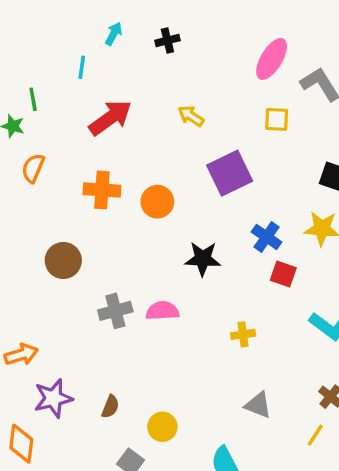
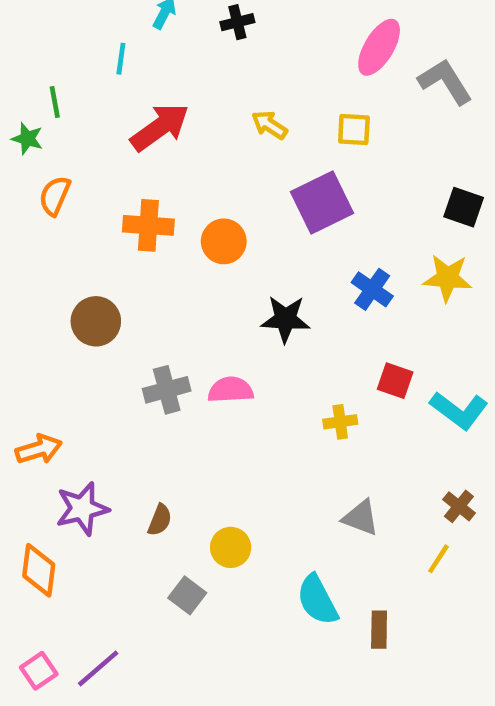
yellow square: (277, 119) -> (354, 129), moved
red square: (283, 274) -> (395, 381), moved

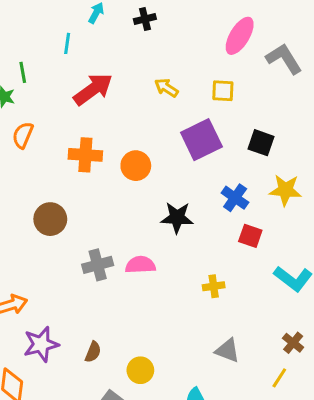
black square: (464, 207) -> (261, 143), moved
red square: (395, 381) -> (250, 236), moved

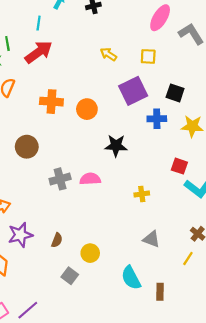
red arrow: (93, 89) -> (39, 52), moved
blue cross: (235, 198) -> (157, 119), moved, turned -36
red square: (250, 236) -> (179, 166), moved

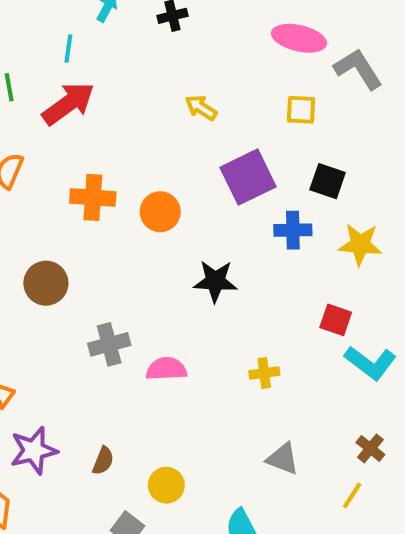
pink ellipse: (160, 18) -> (299, 38), turned 72
yellow square: (148, 56) -> (301, 110), moved
pink semicircle: (90, 179) -> (166, 369), moved

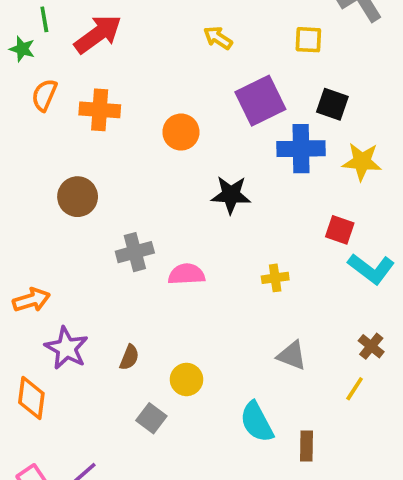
orange cross: (93, 197) -> (100, 110), moved
blue cross: (293, 230) -> (301, 149), size x1.4
purple star: (34, 451) -> (66, 348), turned -30

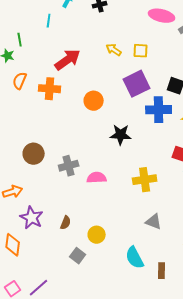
red arrow: (98, 34) -> (68, 60), moved
yellow square: (308, 40) -> (141, 51), moved
brown circle: (78, 197) -> (34, 154), moved
yellow cross: (275, 278) -> (145, 180), size x1.6

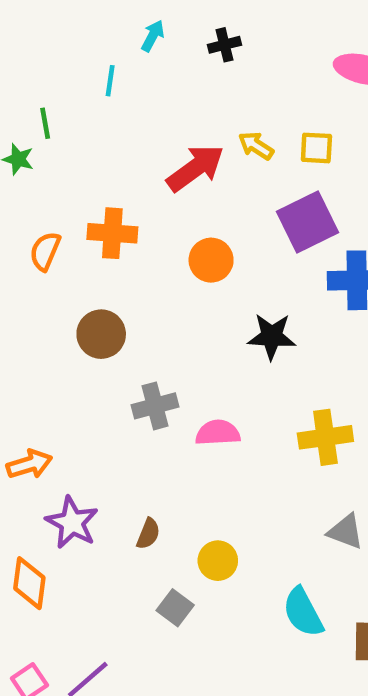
red arrow: (68, 60) -> (195, 168), moved
orange semicircle: (20, 81) -> (45, 251), moved
brown circle: (34, 154) -> (101, 334), moved

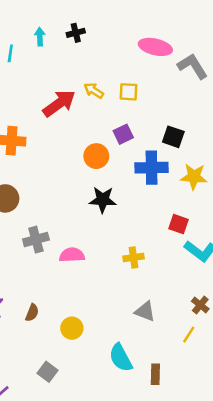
cyan arrow: (153, 36) -> (40, 37), moved, turned -30
purple square: (308, 222) -> (123, 134), size x0.6
orange circle: (211, 260) -> (96, 156), moved
yellow cross: (325, 437) -> (134, 257), size x0.7
gray square: (175, 608) -> (48, 372), moved

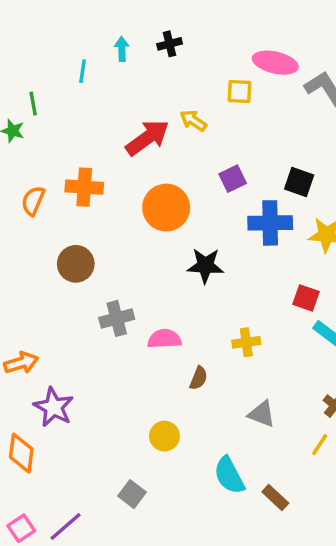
yellow square: (128, 92) -> (239, 92), moved
orange circle: (96, 156) -> (166, 208), moved, size x1.4
brown semicircle: (32, 313) -> (199, 378), moved
brown rectangle: (155, 374) -> (275, 498), turned -48

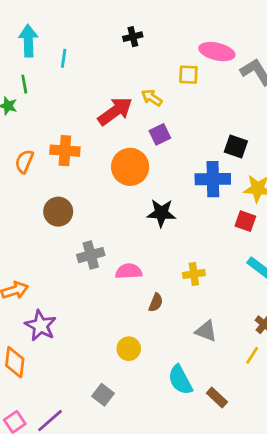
cyan arrow: (122, 49) -> (28, 41), moved, size x1.6
purple square: (233, 179) -> (160, 134), moved
red square: (306, 298) -> (245, 221), moved

